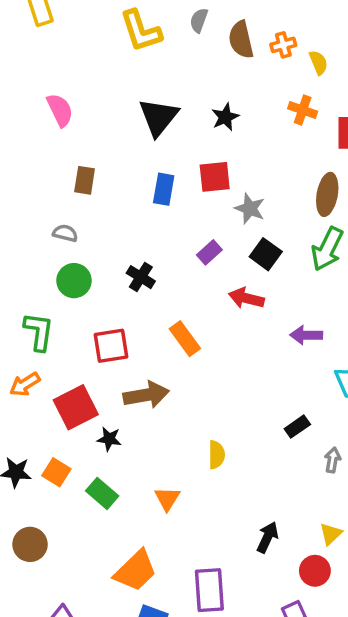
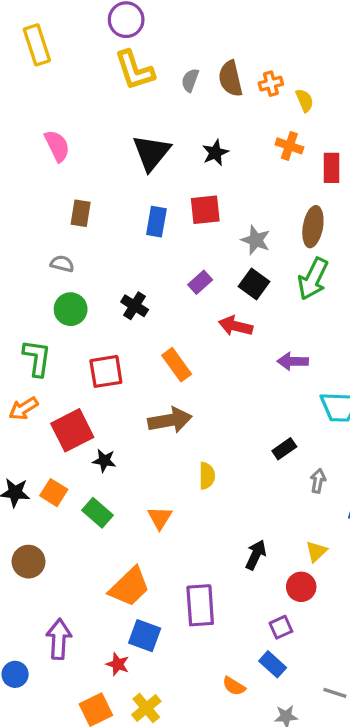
gray semicircle: (199, 20) -> (190, 80), moved
gray star: (250, 208) -> (256, 240), moved
brown arrow: (146, 395) -> (170, 420), moved

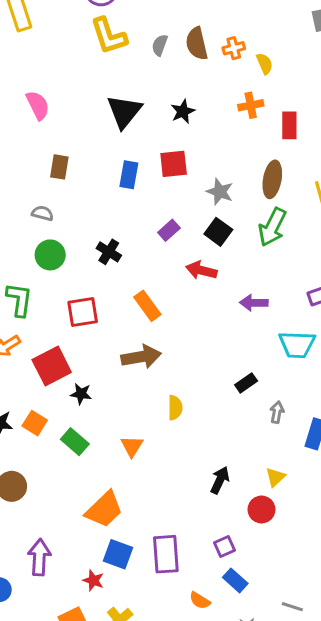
orange cross: (289, 146) -> (251, 105), turned -30
purple rectangle: (200, 605) -> (166, 554), moved
purple square: (281, 627) -> (224, 547), moved

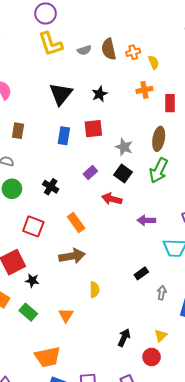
gray semicircle: (160, 45) -> (84, 50), turned -128
red square: (83, 312) -> (33, 226), turned 30
orange trapezoid: (104, 509) -> (48, 357), turned 32

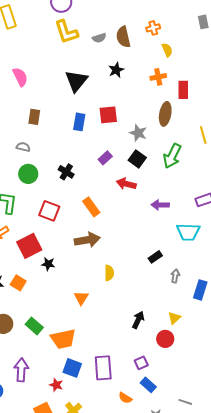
orange cross: (133, 52) -> (153, 28), moved
black star: (100, 94) -> (116, 70), moved
brown ellipse: (159, 139) -> (165, 114), moved
green rectangle: (28, 312) -> (34, 326), moved

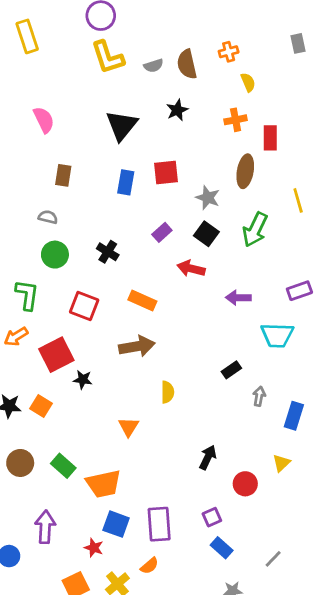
orange rectangle: (91, 207) -> (142, 300), turned -30
yellow triangle: (174, 318) -> (281, 463), moved
orange semicircle: (125, 398) -> (149, 566), moved, turned -72
gray line: (185, 402) -> (273, 559), moved, turned -64

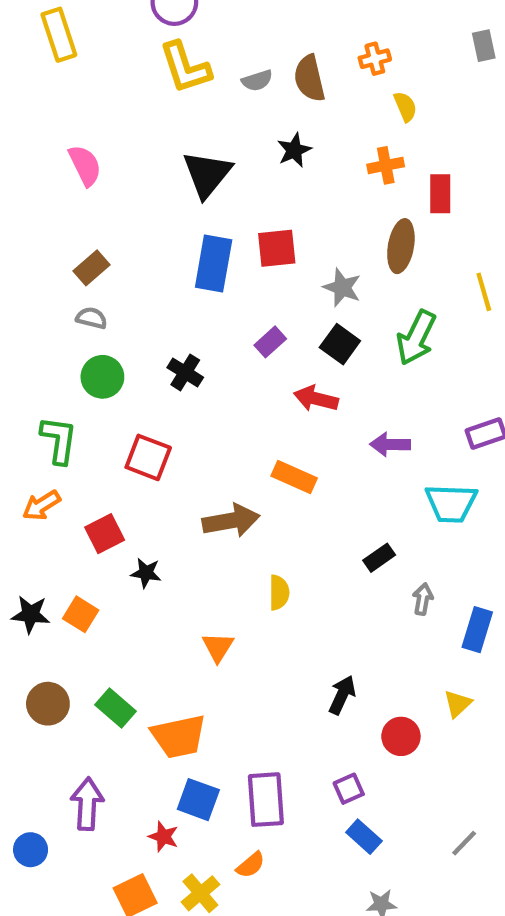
brown rectangle: (63, 175) -> (92, 268), moved, turned 40
blue rectangle: (126, 182) -> (214, 264), size x1.4
orange rectangle: (142, 300) -> (294, 477), moved
red square: (56, 355) -> (105, 534), size x0.7
gray line: (273, 559) -> (464, 843), moved

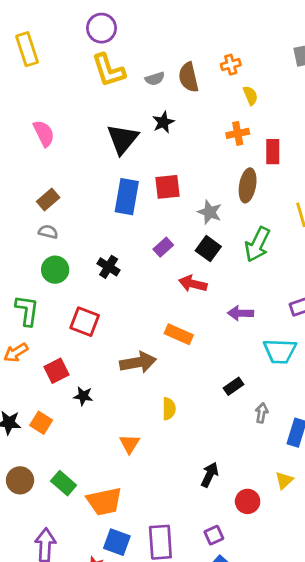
black star: (294, 150) -> (163, 122), moved

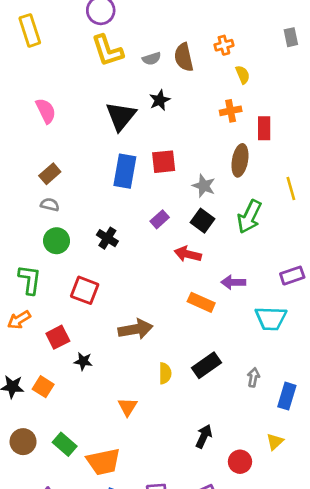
orange rectangle: (179, 334) -> (201, 302), moved
black rectangle: (234, 386) -> (207, 365), moved, size x1.5

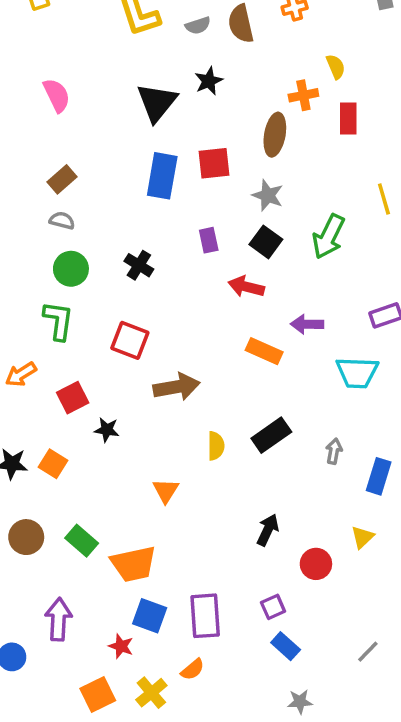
yellow semicircle: (243, 75) -> (336, 67), moved
brown ellipse: (240, 160) -> (275, 135), moved
purple rectangle: (160, 219) -> (209, 240), turned -60
green L-shape: (30, 280) -> (58, 321), moved
red square: (85, 290) -> (130, 340), moved

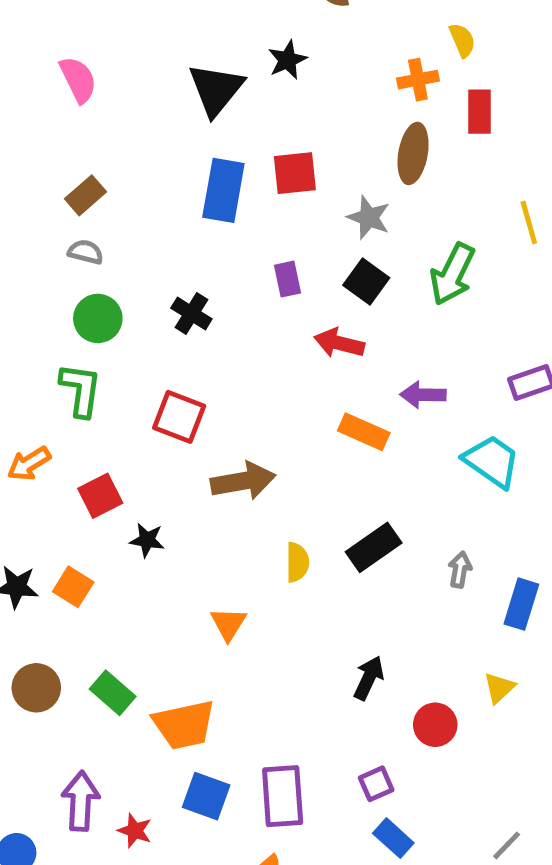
brown ellipse: (275, 135) -> (413, 153), moved
cyan trapezoid: (357, 373) -> (492, 461), turned -147
red star: (121, 646) -> (135, 831), moved

